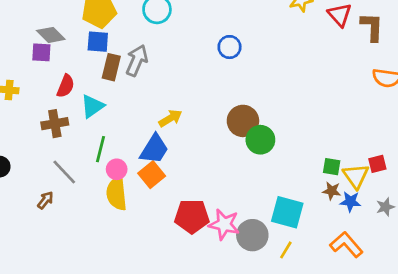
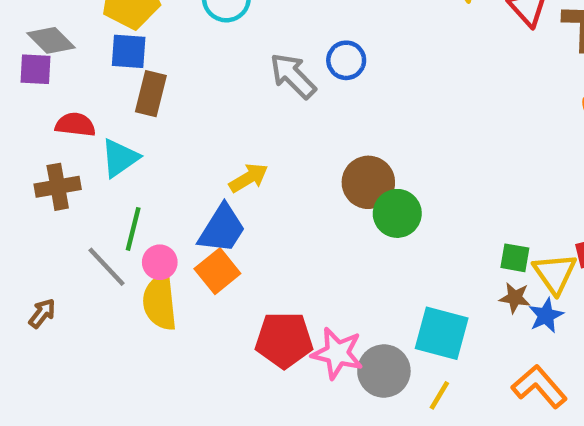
gray arrow: (137, 60) -> (293, 76), moved, turned -68
red semicircle: (66, 86) -> (75, 125), turned -105
gray line: (64, 172) -> (106, 267), moved
blue star: (350, 202) -> (546, 316), turned -30

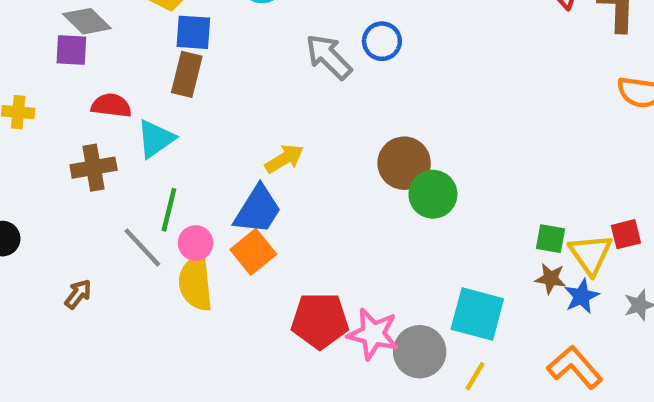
blue square: (129, 51) -> (193, 32), moved

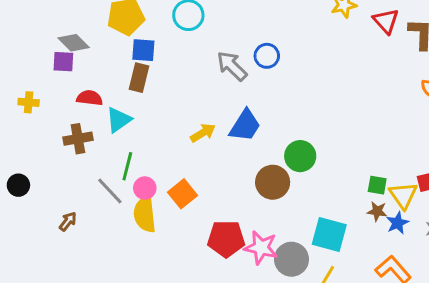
brown circle: (404, 163) -> (273, 182), moved
blue trapezoid: (258, 210) -> (245, 126), moved

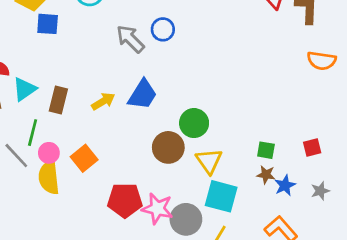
brown rectangle: (139, 78) -> (58, 100), moved
yellow triangle: (403, 195) -> (209, 161), moved

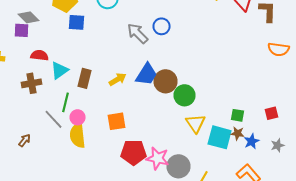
brown circle: (168, 147) -> (166, 81), moved
orange square: (84, 158) -> (116, 121), moved, turned 30
cyan square: (221, 196) -> (220, 137), moved

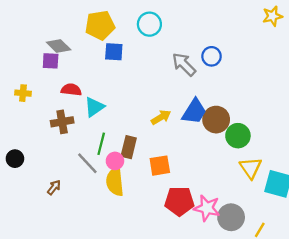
brown rectangle: (84, 78) -> (129, 147), moved

